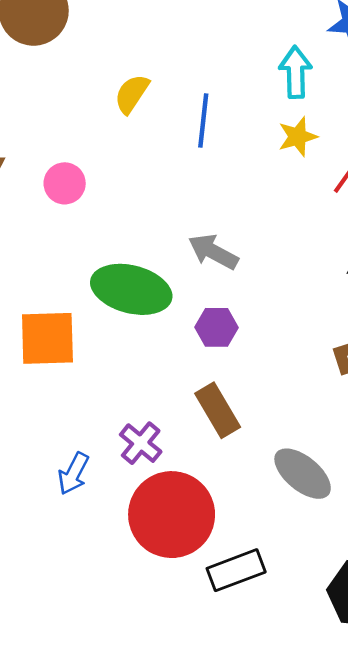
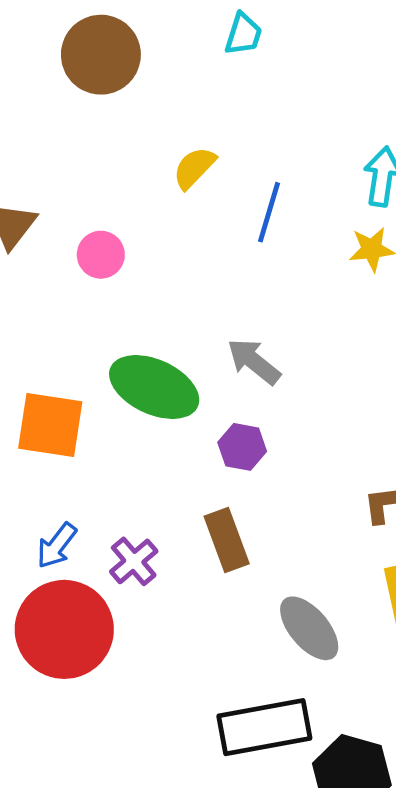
blue arrow: (73, 474) -> (57, 546), moved
red circle: (172, 515) -> (64, 629), moved
black rectangle: (236, 570) -> (264, 727), moved, size x1.4

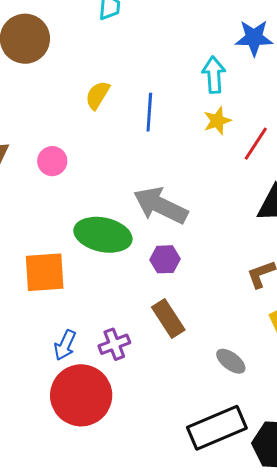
gray arrow: (254, 361) -> (160, 205), size x1.5
purple cross: (134, 561) -> (114, 344), turned 32
gray ellipse: (309, 628) -> (231, 361), size x0.7

